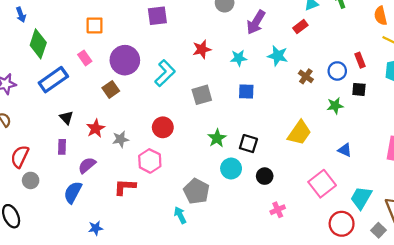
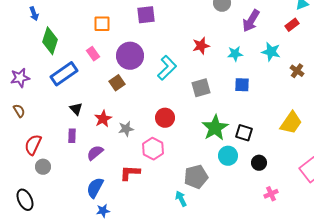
purple square: (157, 16) -> (146, 15), moved
green star: (217, 138) -> (215, 128), size x1.5
gray pentagon: (196, 191) -> (196, 177), turned 30
blue semicircle: (73, 192) -> (95, 188), moved

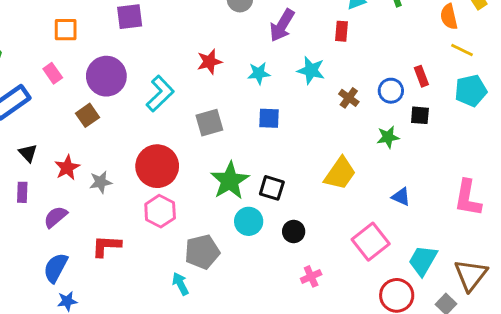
red rectangle: (292, 25) -> (342, 31), turned -48
red circle: (165, 118) -> (157, 166), size x1.5
pink hexagon: (153, 149) -> (160, 211), moved

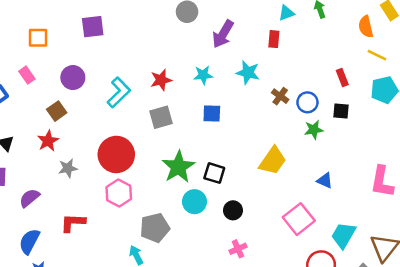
red star: (209, 62) -> (161, 80), moved
purple circle: (106, 76) -> (73, 78), size x0.7
blue circle: (391, 91) -> (307, 102), moved
red star: (67, 168) -> (48, 141), moved
pink cross: (311, 276) -> (238, 249), moved

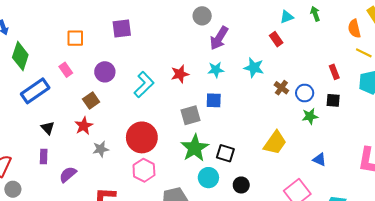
purple arrow: (223, 34) -> (219, 38), moved
red rectangle: (274, 39) -> (276, 39), turned -40
blue square: (212, 114) -> (214, 100), moved
gray square: (161, 117) -> (190, 115), moved

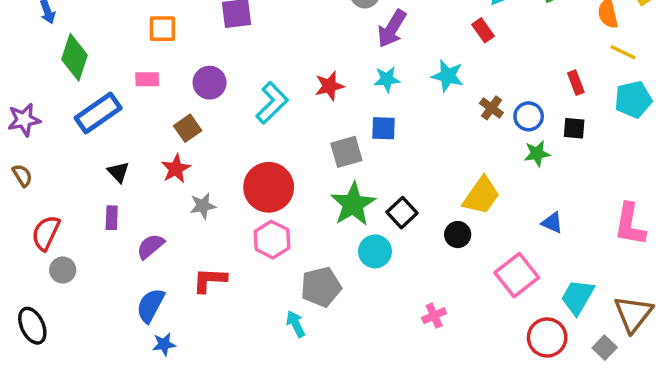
pink rectangle: (66, 70) -> (147, 79), turned -56
black square: (225, 153) -> (402, 213), turned 30
black circle: (241, 185) -> (458, 235), moved

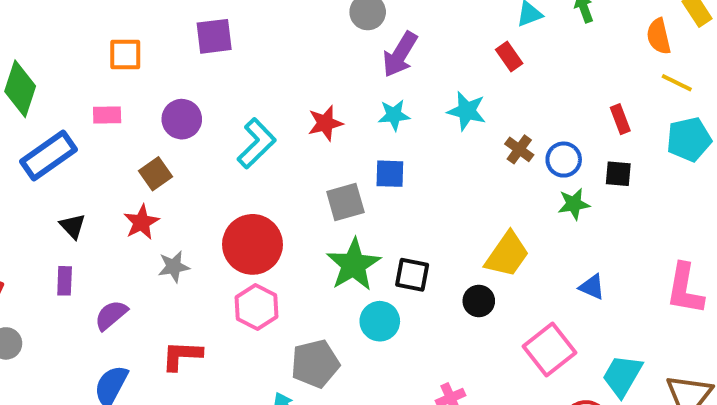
black square: (402, 213) -> (412, 275), turned -36

